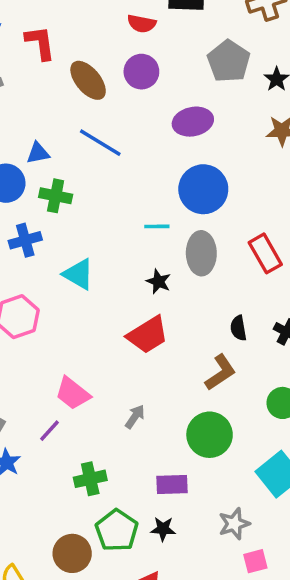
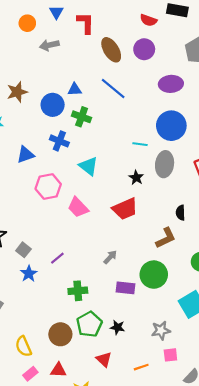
blue cross: (25, 240) -> (59, 141), turned 30
pink trapezoid: (73, 393) -> (78, 207), moved
purple rectangle: (172, 484) -> (125, 288), moved

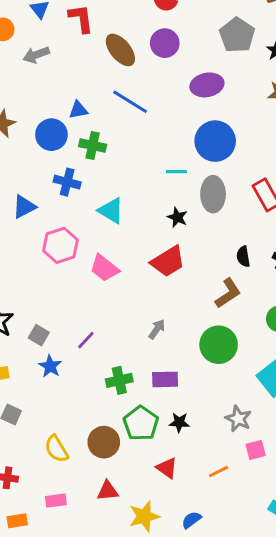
purple rectangle: (125, 288) -> (165, 379), moved
gray star: (161, 330) -> (238, 419), turned -30
yellow semicircle: (23, 346) -> (56, 449), moved
pink rectangle: (30, 374) -> (56, 501), moved, turned 40

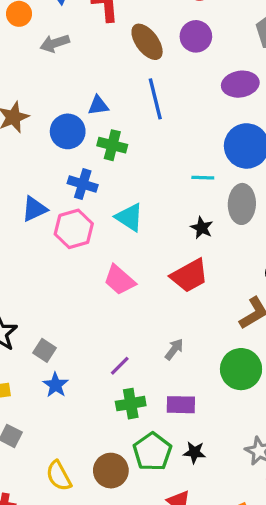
blue line: (130, 102) -> (155, 99), turned 42
pink hexagon: (60, 245) -> (74, 229), moved
purple line: (86, 340) -> (120, 366), moved

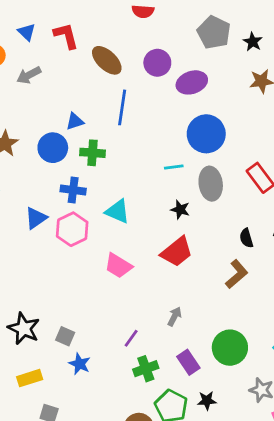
purple circle: (196, 36) -> (157, 63), moved
blue line: (155, 99) -> (122, 107), turned 32
green circle: (241, 369) -> (230, 348), moved
purple rectangle: (181, 405) -> (188, 362), turned 65

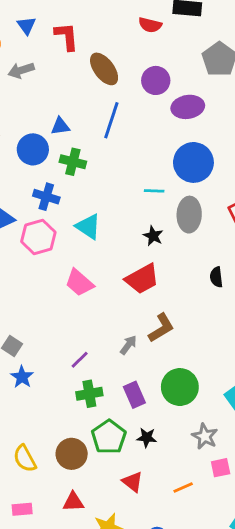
brown L-shape: (237, 274) -> (161, 328), moved

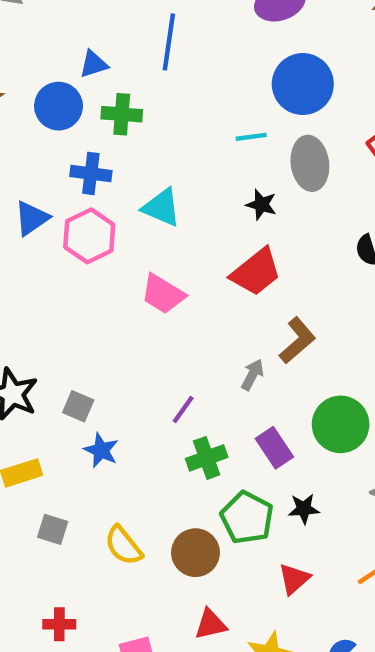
yellow semicircle: (25, 459) -> (123, 546), moved
red triangle: (133, 482) -> (294, 579), turned 50

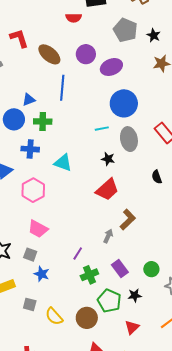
pink hexagon: (89, 236) -> (33, 190), moved
pink trapezoid: (163, 294) -> (38, 229), moved
green circle: (341, 424) -> (151, 269), moved, size x0.6
gray square: (53, 529) -> (30, 304), moved

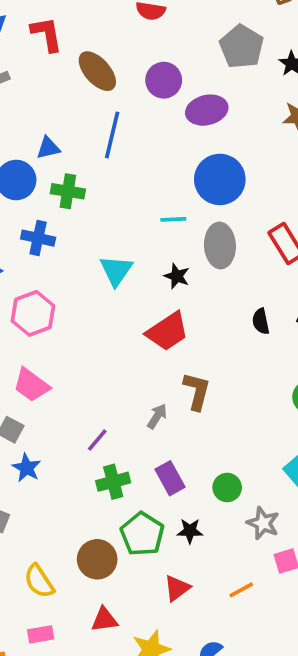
cyan triangle: (63, 163) -> (116, 271), moved, turned 36
brown L-shape: (128, 219) -> (197, 391), turned -40
yellow semicircle: (54, 316) -> (39, 581), moved

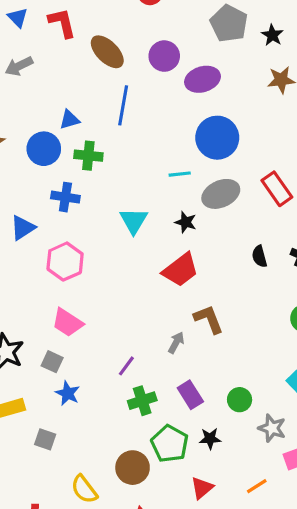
gray ellipse: (220, 245) -> (221, 194), turned 72
brown L-shape: (197, 391) -> (209, 319), turned -32

